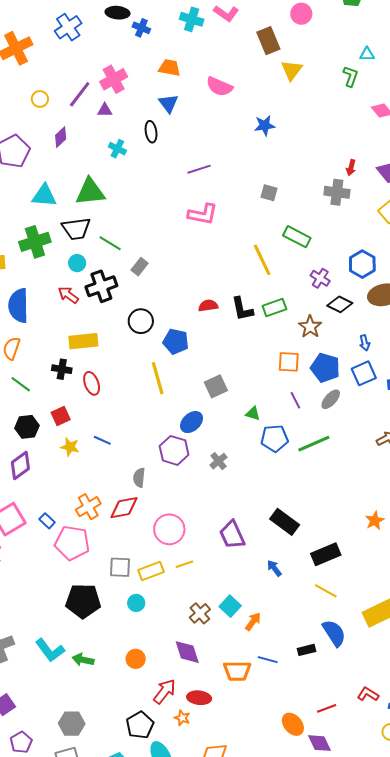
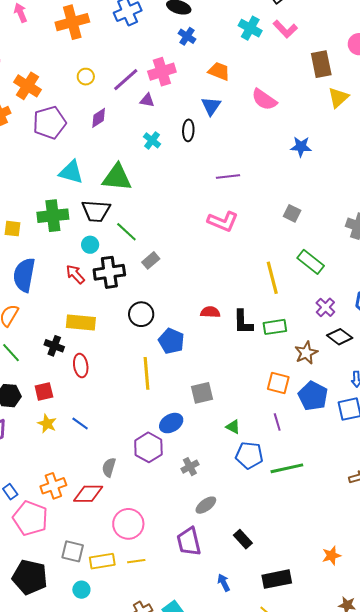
blue cross: (141, 28) -> (187, 36), moved
gray ellipse: (331, 399) -> (206, 505), moved
black rectangle: (285, 522) -> (243, 539), size x0.7

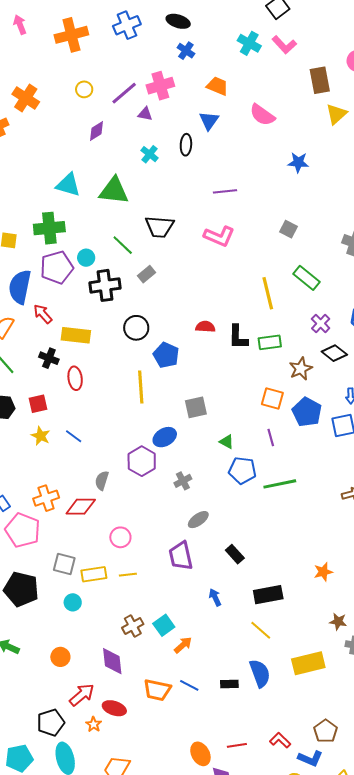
purple pentagon: (49, 123) -> (57, 267), moved
black trapezoid: (96, 211) -> (159, 227), moved
red arrow: (75, 274) -> (43, 314), moved
pink circle: (128, 524) -> (120, 537), size x0.7

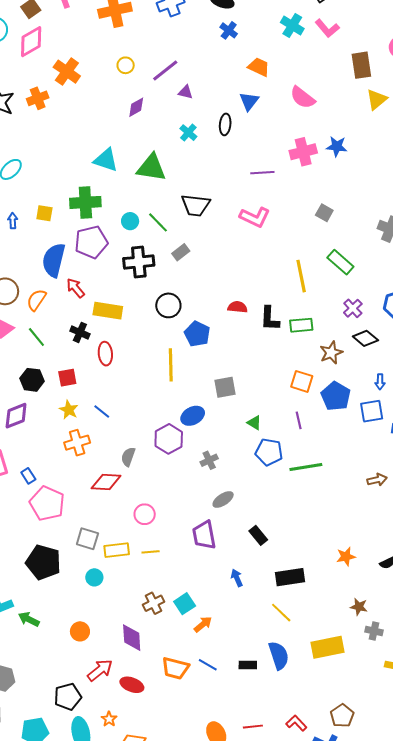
pink cross: (160, 86) -> (303, 152), moved
cyan circle: (86, 258) -> (130, 221), moved
orange cross: (46, 498) -> (77, 443), moved
orange star: (94, 724) -> (109, 719), moved

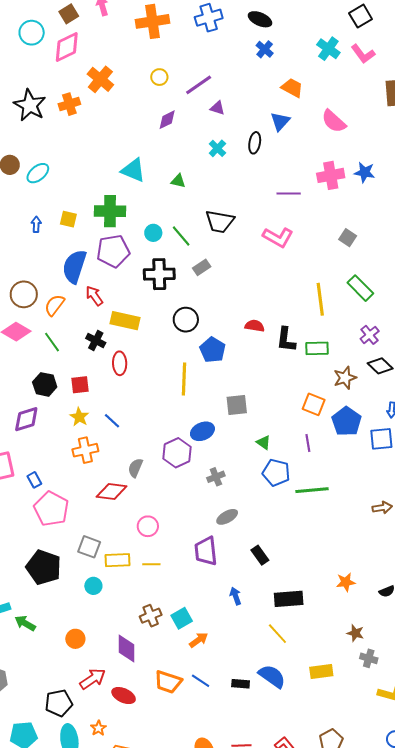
green triangle: (151, 168) -> (178, 181), size x0.5
yellow rectangle: (328, 647) -> (321, 671), size x0.7
blue semicircle: (279, 655) -> (272, 676), turned -40

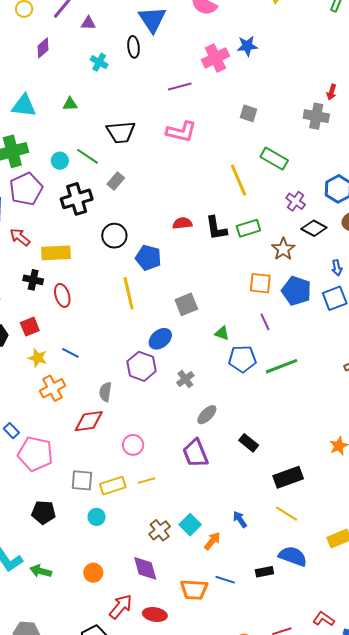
blue triangle: (280, 121) -> (152, 19), size x1.4
black pentagon: (44, 567) -> (44, 512), size x0.7
blue arrow: (235, 596) -> (240, 519), moved

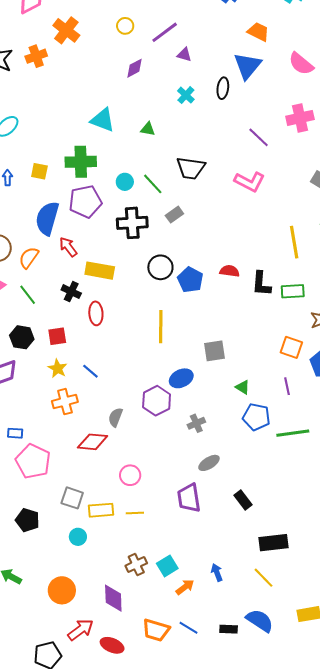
purple line: (180, 87) -> (259, 137), turned 45
blue pentagon: (148, 258) -> (190, 280), moved
blue rectangle: (11, 431) -> (15, 433), turned -56
orange circle: (93, 573) -> (62, 590), size x1.4

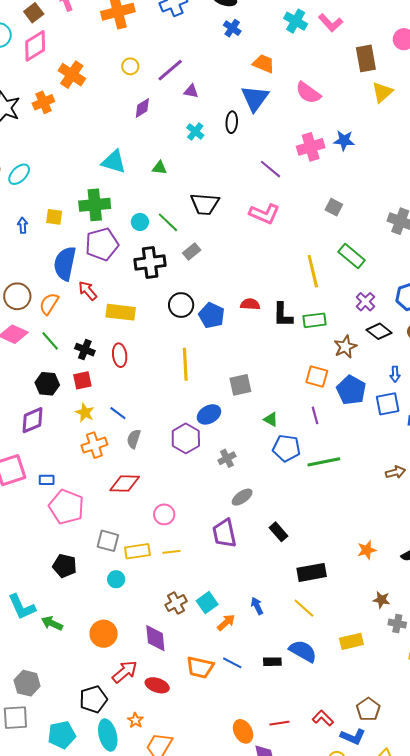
black cross: (71, 292) -> (85, 350), moved
gray semicircle: (115, 417) -> (134, 439), moved

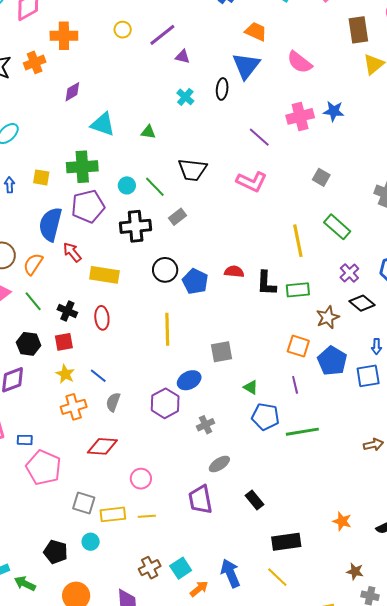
orange cross: (72, 75) -> (64, 36), turned -36
purple diamond: (142, 108) -> (72, 92), moved
orange star: (367, 550) -> (342, 521), turned 30
black pentagon: (65, 566) -> (56, 552), moved
blue arrow: (257, 606) -> (230, 573), size x1.6

